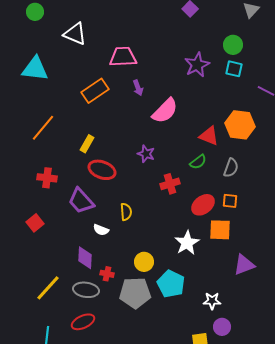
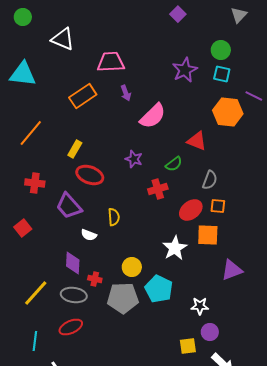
orange hexagon: (240, 125) -> (228, 112), moved
green semicircle: (198, 162) -> (174, 164), moved
gray semicircle: (231, 168) -> (210, 180), moved

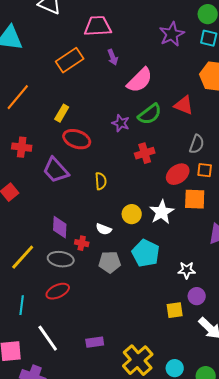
green semicircle: (174, 164) -> (150, 114), moved, size x1.4
white semicircle: (89, 235) -> (104, 229), moved
yellow circle: (132, 267) -> (132, 214), moved
gray pentagon: (123, 298) -> (110, 262), size x0.7

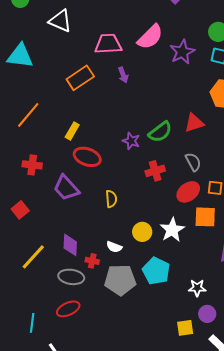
pink semicircle: (140, 80) -> (150, 37), moved
red triangle: (184, 105) -> (194, 123), turned -40
gray semicircle: (197, 144) -> (193, 162), moved, turned -48
yellow line: (23, 257) -> (33, 257), moved
gray pentagon: (110, 262) -> (120, 280), size x1.4

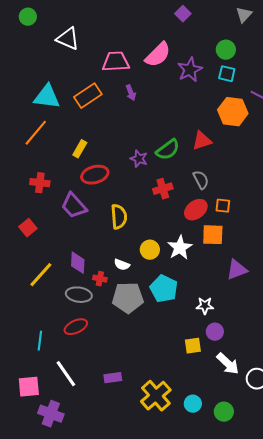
cyan triangle: (20, 56) -> (47, 97), moved
red ellipse: (87, 157) -> (95, 175), turned -36
yellow semicircle: (111, 199) -> (119, 217), size x1.4

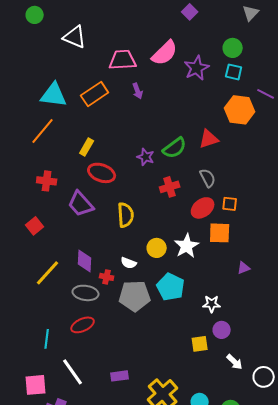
red ellipse: (95, 175) -> (102, 173), turned 36
purple triangle: (237, 270) -> (244, 268), size x0.6
white arrow: (228, 364) -> (235, 362), size x0.7

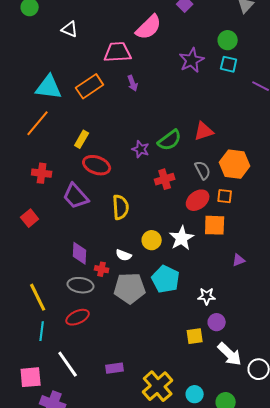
white triangle: (75, 37) -> (70, 29), size x0.7
pink semicircle: (165, 53) -> (149, 27), moved
orange hexagon: (240, 110) -> (235, 164), moved
yellow line: (48, 273) -> (38, 297), moved, turned -68
white arrow: (235, 362) -> (230, 354), size x1.5

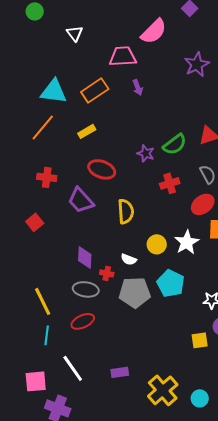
white triangle: (70, 29) -> (75, 33), turned 30
yellow rectangle: (82, 139) -> (87, 131), moved, turned 30

